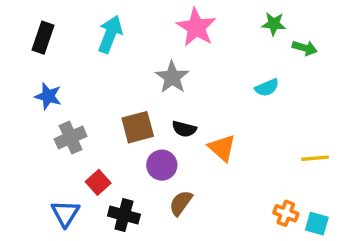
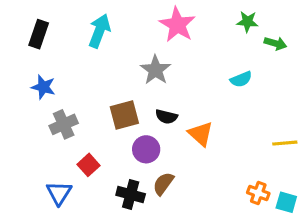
black cross: (124, 215) -> (131, 195), moved

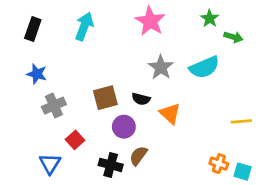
green star: (247, 22) -> (210, 18), turned 30
gray star: (155, 70) -> (161, 67), moved
cyan semicircle: (241, 79) -> (204, 67), size x1.6

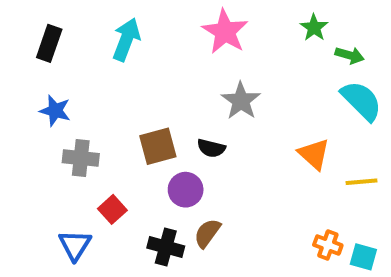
cyan semicircle: (204, 67) -> (361, 101), moved, turned -112
gray cross: (54, 106) -> (81, 158), turned 30
orange triangle: (170, 113) -> (314, 154), moved

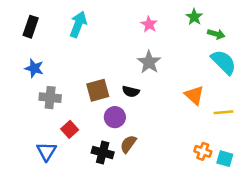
pink star: (225, 32) -> (149, 24), moved, size x0.6

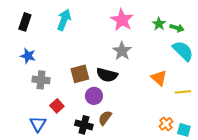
green star: (194, 17) -> (159, 24), moved
pink star: (149, 24) -> (122, 20), size x1.6
black semicircle: (131, 91) -> (107, 75), size x1.5
orange cross: (203, 151) -> (166, 124), turned 32

